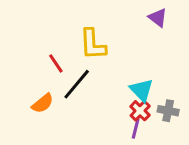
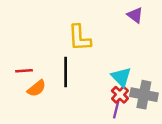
red line: (56, 63) -> (24, 71), moved, turned -60
black line: (77, 84) -> (66, 72), turned -40
gray cross: (168, 111) -> (144, 95), size x1.5

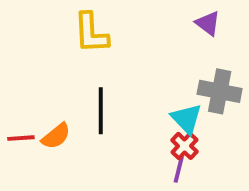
yellow L-shape: (80, 38) -> (91, 33), moved
red line: (24, 71) -> (21, 138), moved
gray cross: (144, 95) -> (220, 91), moved

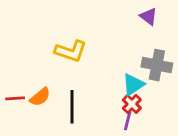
yellow L-shape: (91, 33) -> (71, 51), moved, turned -68
black line: (101, 111) -> (72, 107), moved
cyan triangle: (186, 119) -> (133, 85), turned 40

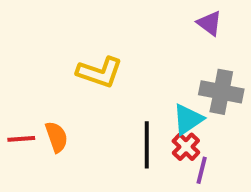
orange semicircle: (40, 97) -> (57, 137), turned -70
black line: (72, 107) -> (147, 145), moved
purple line: (128, 121) -> (202, 170), moved

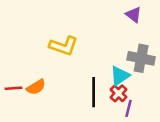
orange semicircle: (57, 137) -> (36, 87), turned 78

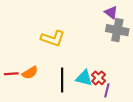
gray cross: (141, 58) -> (117, 30), moved
cyan triangle: (120, 76) -> (84, 78), moved, turned 48
black line: (94, 92) -> (62, 80), moved

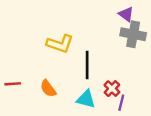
orange semicircle: (30, 73) -> (48, 89), moved, turned 84
cyan triangle: (84, 78) -> (86, 99), moved
black line: (62, 80) -> (87, 65), moved

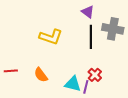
purple triangle: (126, 14) -> (88, 12), moved
black line: (87, 65) -> (91, 37), moved
purple line: (121, 103) -> (86, 87), moved

